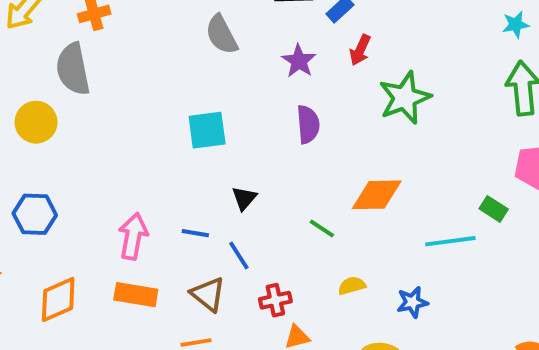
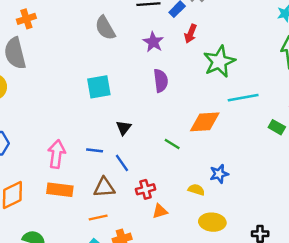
cyan line: (450, 241) -> (243, 98), moved
yellow semicircle: (352, 286) -> (196, 190), moved, turned 35
brown triangle: (208, 294) -> (104, 187), turned -40
blue star: (412, 302) -> (219, 174), moved

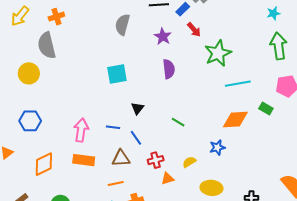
gray semicircle: (105, 28) -> (122, 25), turned 45
red arrow: (191, 34) -> (194, 30), turned -63
orange diamond: (205, 122) -> (235, 119), moved
yellow semicircle: (196, 190) -> (189, 162), moved, turned -48

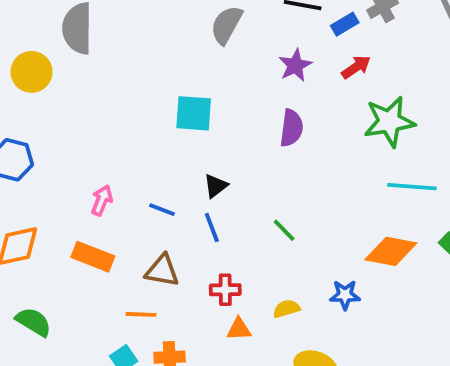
red arrow: (194, 30) -> (356, 67), turned -98
pink arrow: (81, 130) -> (102, 200), size x0.7
blue line: (136, 138) -> (212, 227), moved

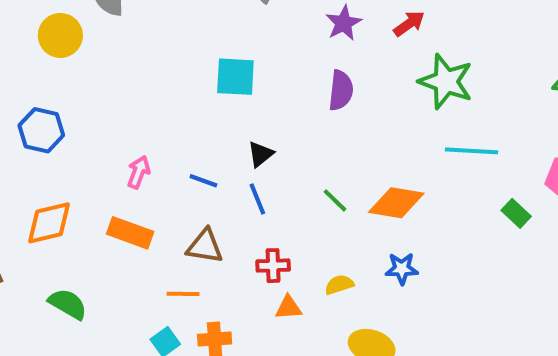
green star: (389, 122) -> (446, 81), turned 30
orange diamond: (391, 251) -> (396, 203), moved

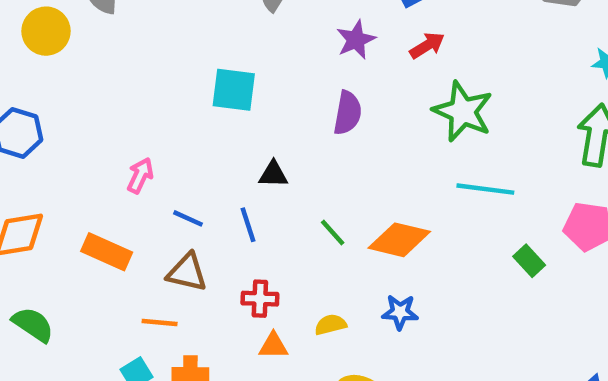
black triangle: (261, 154) -> (273, 174), moved, turned 36
pink arrow: (139, 172) -> (140, 175), moved
blue line: (203, 181) -> (188, 218), moved

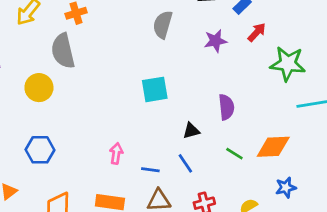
purple star: (356, 40) -> (215, 41), turned 30
purple semicircle: (348, 113) -> (226, 107), moved

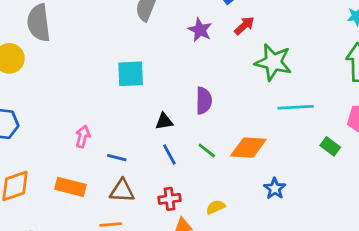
purple star: (215, 41) -> (200, 30), turned 30
blue line: (185, 163) -> (169, 154), moved
blue star: (286, 187) -> (275, 188), moved, turned -30

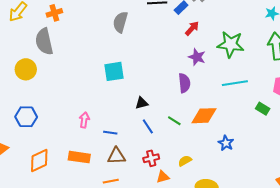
purple star: (200, 30) -> (197, 57), moved
green star: (273, 62) -> (231, 44), moved
purple semicircle: (204, 101) -> (184, 83), moved

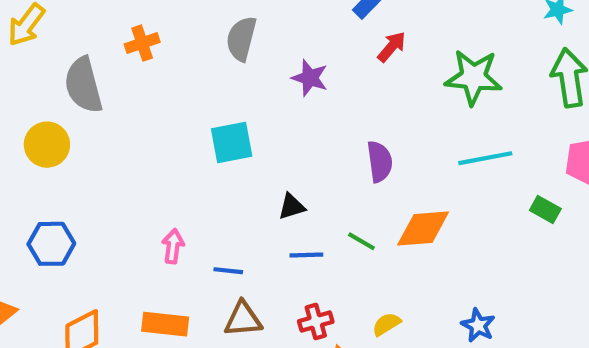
orange cross: (54, 13) -> (142, 43), moved
purple star: (197, 57) -> (310, 78), moved
blue line: (148, 126) -> (306, 255), turned -56
blue star: (226, 143) -> (478, 325), moved

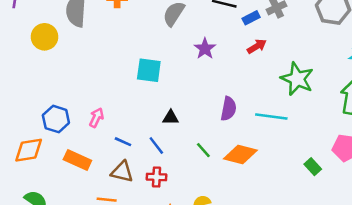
cyan line: (485, 158) -> (271, 116), moved
blue hexagon: (51, 244) -> (56, 119), moved
blue line: (306, 255) -> (156, 146), moved, turned 36
red cross: (316, 322) -> (157, 177), moved

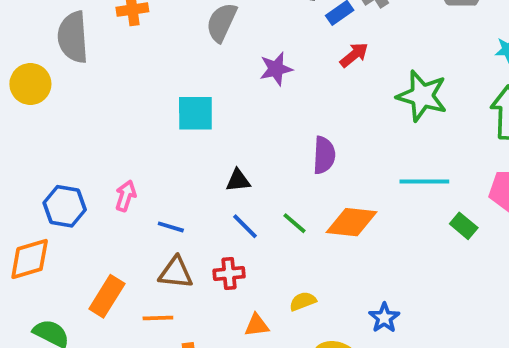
purple star: (205, 49) -> (276, 69), turned 30
cyan line: (271, 116) -> (424, 181), moved
blue line: (156, 146) -> (245, 226), moved
orange rectangle: (77, 160) -> (107, 296), moved, turned -75

